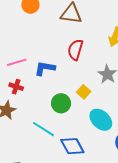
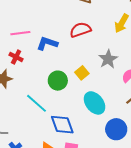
red semicircle: (75, 50) -> (80, 30), turned 45

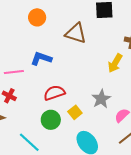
red semicircle: (80, 30) -> (54, 93), moved
blue L-shape: (47, 43) -> (41, 59), moved

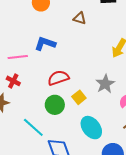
brown triangle: (76, 33) -> (80, 18), size x0.6

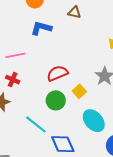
blue L-shape: (45, 44) -> (41, 28), moved

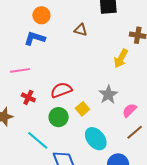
blue L-shape: (41, 28) -> (35, 38), moved
red cross: (13, 80) -> (28, 97), moved

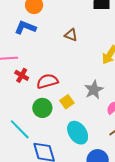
brown triangle: (81, 30) -> (71, 35), moved
red cross: (28, 97) -> (22, 75), moved

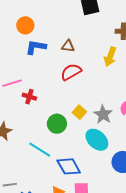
blue L-shape: (25, 27) -> (36, 47), moved
red semicircle: (47, 81) -> (71, 72), moved
gray star: (94, 90) -> (103, 114), moved

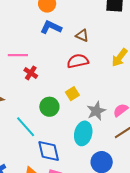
yellow square: (79, 112) -> (72, 94), moved
cyan ellipse: (97, 140) -> (83, 133), turned 45

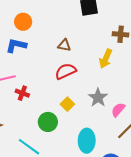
blue L-shape: (51, 27) -> (16, 45), moved
gray star: (96, 111) -> (98, 98), moved

